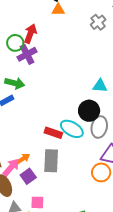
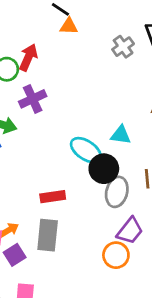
purple cross: (27, 54) -> (33, 99), moved
cyan ellipse: (72, 129) -> (86, 150), moved
red rectangle: (53, 133) -> (53, 197), turned -30

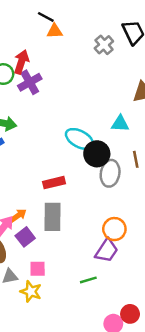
purple cross: (33, 99) -> (30, 82), moved
cyan triangle: (121, 135) -> (120, 124), moved
purple trapezoid: (130, 231) -> (107, 251), moved

